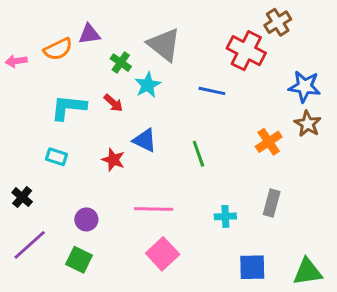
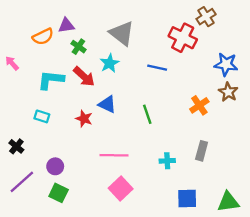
pink arrow: (16, 61) -> (12, 63), moved, turned 56
green cross: (121, 63) -> (78, 47), moved
red arrow: (113, 103) -> (84, 77), size x1.5
purple circle: (86, 219) -> (55, 166), moved

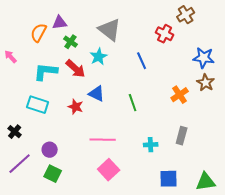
orange semicircle: (43, 37) -> (39, 33), turned 144
red cross: (183, 38) -> (165, 34), size x0.7
blue line: (157, 68) -> (142, 61), turned 54
cyan rectangle: (42, 116) -> (38, 105), size x1.5

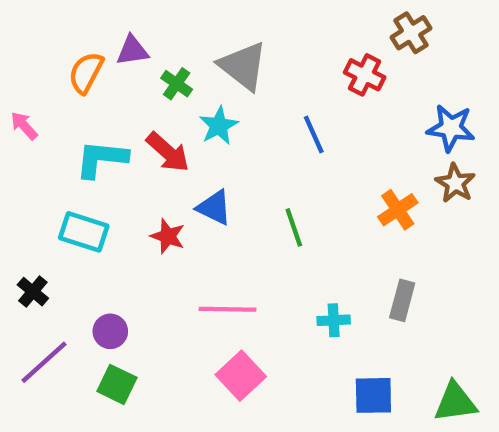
green cross: (71, 42) -> (177, 84), moved

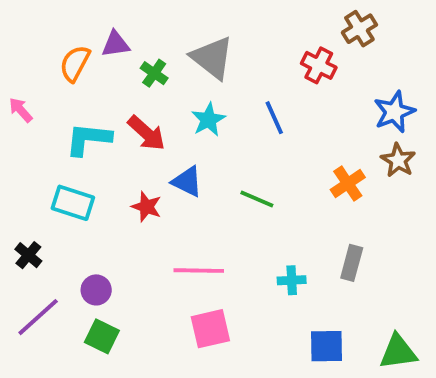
cyan star: (219, 126) -> (208, 120), moved
blue star: (451, 128) -> (394, 112), turned -30
green line: (294, 227) -> (257, 199), turned -48
pink square: (241, 376) -> (210, 329), turned 30

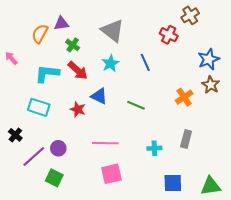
green cross: (154, 73) -> (73, 45), moved
purple circle: (96, 290) -> (58, 148), moved
purple line: (38, 317) -> (34, 156), moved

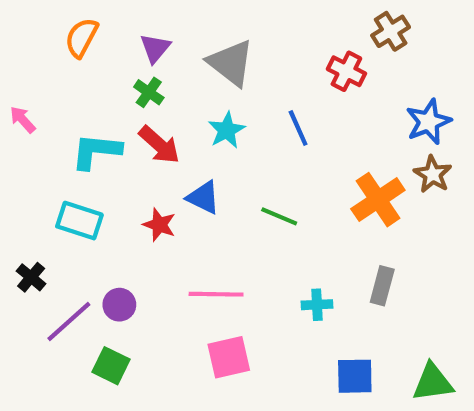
purple triangle: (61, 23) -> (155, 48), moved, turned -42
orange semicircle: (40, 34) -> (82, 38), moved
orange cross: (184, 97) -> (378, 200), size x1.4

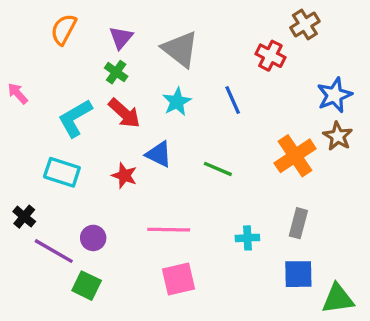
cyan L-shape: (96, 151) -> (75, 118), turned -36
purple line: (69, 321) -> (54, 251), turned 72
blue square: (355, 376) -> (298, 274), moved

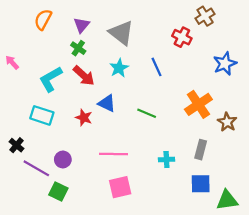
brown star: (338, 136) -> (227, 122), moved

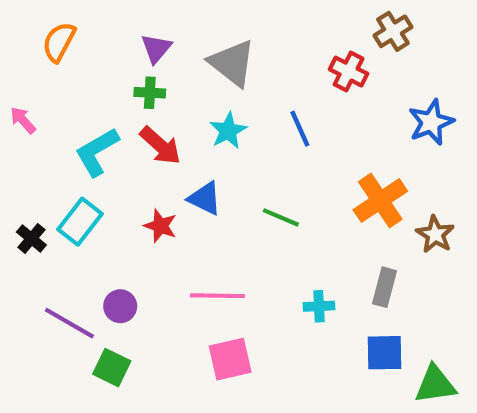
orange semicircle: (43, 19) -> (59, 42), moved
green cross: (78, 48) -> (150, 93), turned -32
cyan rectangle: (42, 115) -> (80, 222), turned -70
black cross: (17, 145) -> (31, 239), moved

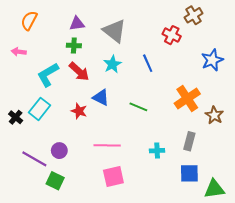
purple triangle: (156, 48) -> (77, 24), turned 42
pink arrow: (23, 120) -> (19, 52), moved, turned -40

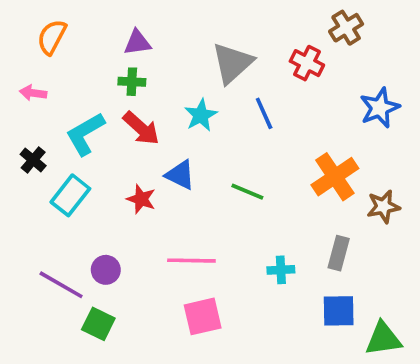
gray triangle: (114, 31) -> (232, 63), moved, turned 40
brown star: (214, 115) -> (383, 207), turned 30
black cross: (16, 117) -> (33, 160), moved

